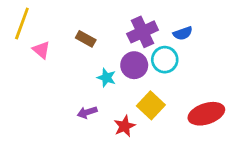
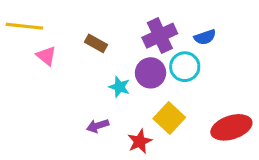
yellow line: (22, 24) -> (24, 26), turned 76

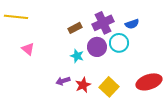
brown rectangle: (96, 43) -> (75, 28), moved, turned -56
pink triangle: (46, 56) -> (28, 49), moved
yellow square: (169, 118) -> (109, 87), moved
red star: (140, 141) -> (83, 85), moved

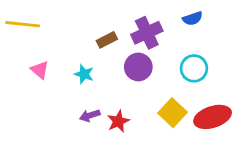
blue semicircle: (132, 24) -> (193, 18), moved
cyan circle: (119, 43) -> (194, 68), moved
cyan star: (77, 56) -> (84, 74), moved
yellow square: (109, 87) -> (173, 113), moved

